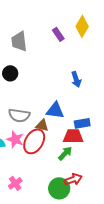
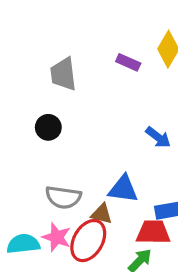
purple rectangle: (58, 34) -> (128, 62), turned -32
blue arrow: (76, 79) -> (158, 137), turned -35

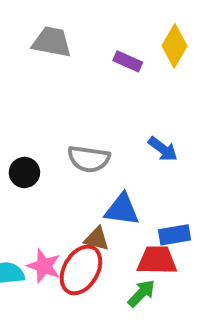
gray trapezoid: (63, 74) -> (52, 42), moved, turned 108
black circle: (48, 127) -> (24, 172), moved
gray semicircle: (63, 197) -> (89, 159), moved

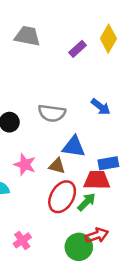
purple rectangle: (128, 61) -> (78, 49), turned -66
pink star: (44, 266) -> (25, 165), moved
red ellipse: (81, 270) -> (62, 197), moved

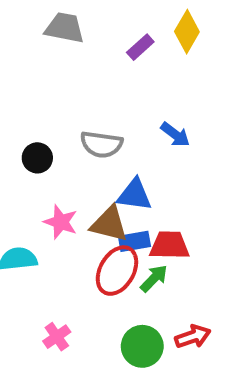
blue rectangle: (108, 163) -> (134, 241), moved
brown triangle: (57, 166) -> (109, 224), size x1.5
red arrow: (97, 235) -> (193, 337), moved

